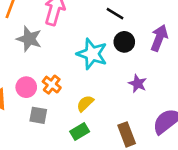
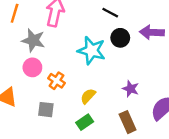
purple arrow: (159, 38) -> (152, 32), turned -105
purple star: (138, 84) -> (131, 89), moved
pink circle: (26, 87) -> (32, 67), moved

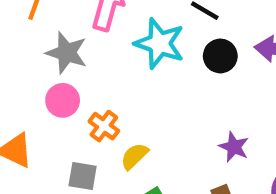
cyan star: (92, 51) -> (160, 43), moved
yellow semicircle: (88, 96) -> (134, 156), moved

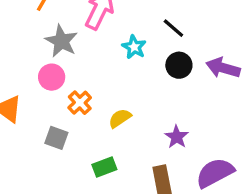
cyan star: (160, 43) -> (134, 47), size x0.6
yellow semicircle: (134, 156) -> (120, 118), moved

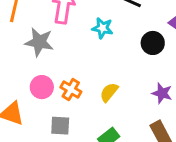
black circle: (179, 65) -> (153, 43), moved
pink circle: (52, 77) -> (42, 87), moved

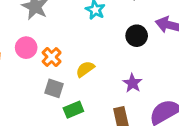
gray square: (60, 126) -> (54, 88), moved

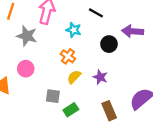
orange cross: (52, 57) -> (68, 56), moved
purple star: (132, 83) -> (100, 77), moved

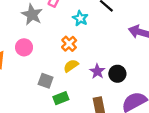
black circle: (109, 44) -> (117, 74), moved

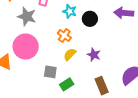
pink circle: (24, 47) -> (26, 47), size x1.6
black circle: (117, 74) -> (90, 19), moved

